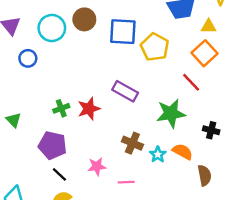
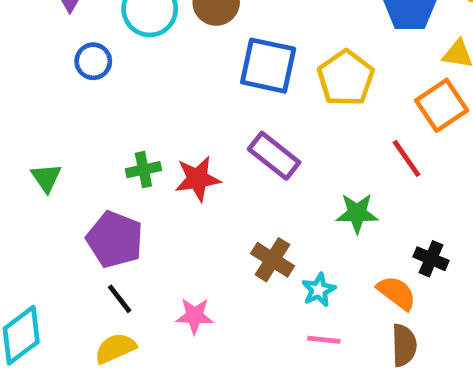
blue square: (123, 32) -> (268, 66), moved
green star: (171, 113) -> (357, 213), size x0.7
orange semicircle: (183, 152) -> (397, 293), moved
pink star: (97, 166) -> (195, 316), moved
pink line: (126, 182) -> (324, 340), moved

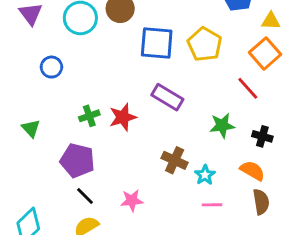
blue circle: (93, 61) -> (51, 67), moved
black cross: (431, 259) -> (262, 136), moved

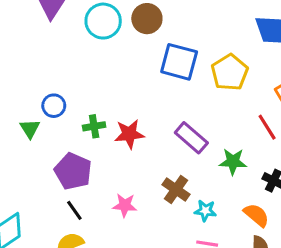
blue circle: (51, 67) -> (54, 106), moved
purple rectangle: (167, 97) -> (191, 138), moved
cyan star: (205, 175) -> (205, 211), turned 30
pink star: (132, 200) -> (125, 205), moved

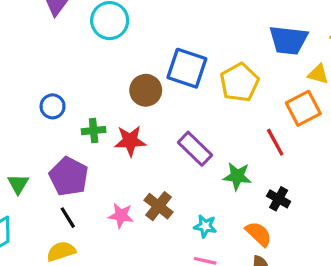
brown circle: (147, 19) -> (146, 90), moved
green triangle: (30, 129) -> (18, 184), moved
brown cross: (176, 189) -> (159, 206), moved

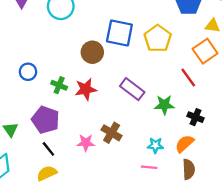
green cross: (94, 131) -> (59, 85), turned 35
cyan star: (205, 226) -> (155, 145), moved
orange semicircle: (259, 234) -> (184, 144), turned -78

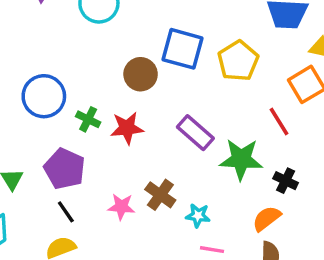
blue circle: (28, 72) -> (44, 96), size x1.6
green star: (164, 105) -> (241, 159), size x1.4
cyan star: (155, 145) -> (198, 216), moved

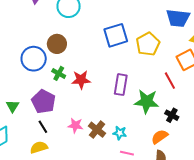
blue square: (182, 49) -> (116, 35), turned -35
brown circle: (141, 74) -> (57, 44), moved
purple rectangle: (195, 133) -> (121, 85), turned 55
brown cross: (160, 195) -> (97, 130), moved

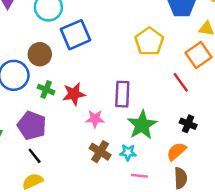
blue square: (116, 35) -> (75, 35), moved
green star: (147, 101) -> (142, 125), moved, turned -30
pink star: (75, 125) -> (95, 119), moved

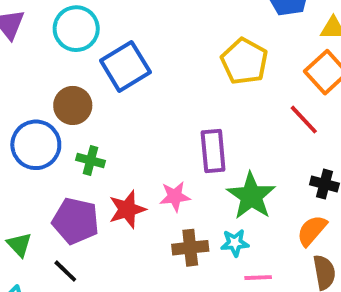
red star: (74, 94) -> (127, 209), moved
brown cross: (100, 152) -> (190, 248), turned -30
black line: (35, 156) -> (65, 271), moved

